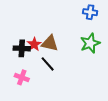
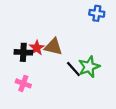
green star: (90, 43) -> (89, 67), moved
black line: (48, 64) -> (73, 69), moved

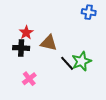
red star: (37, 48) -> (26, 33), moved
pink cross: (23, 83) -> (29, 79), moved, turned 32

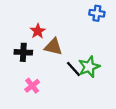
red star: (26, 33) -> (38, 31), moved

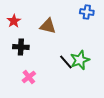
red star: (38, 31) -> (14, 21), moved
brown triangle: (53, 47) -> (48, 26), moved

